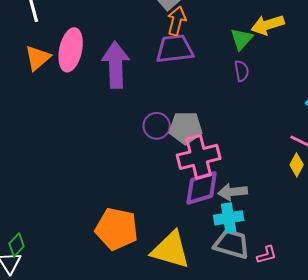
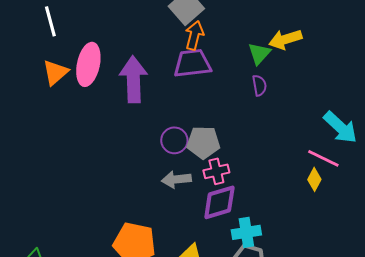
pink cross: (199, 157) -> (216, 171), size x0.6
gray arrow: (233, 192) -> (176, 179), moved

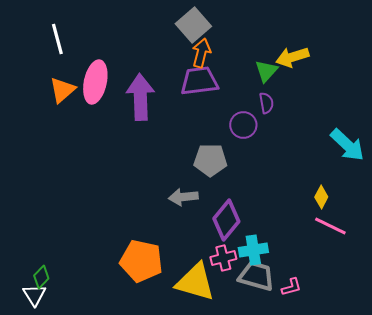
purple circle: (174, 140) -> (243, 125), moved
pink line: (323, 158) -> (330, 226), moved
pink cross: (216, 171) -> (223, 258), moved
purple diamond: (219, 202) -> (226, 220), turned -33

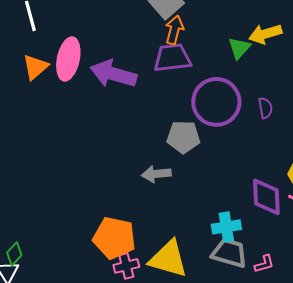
purple arrow: (140, 97) -> (113, 74), turned -72
purple semicircle: (266, 103) -> (265, 108), moved
purple circle: (243, 125) -> (216, 102), size x1.8
purple diamond: (226, 220) -> (266, 197), moved, turned -42
pink cross: (223, 258) -> (126, 266), moved

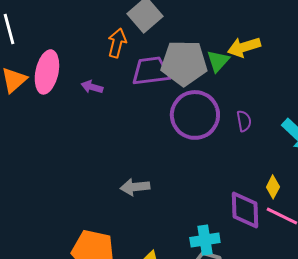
orange arrow: (174, 30) -> (117, 43), moved
purple arrow: (113, 74) -> (92, 87), size x0.5
gray pentagon: (183, 137) -> (184, 63), moved, size x1.4

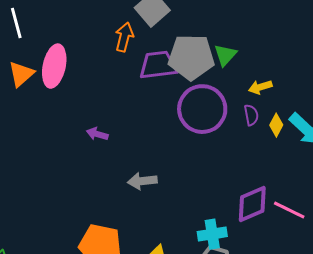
yellow arrow: (244, 47) -> (260, 87), moved, size x0.7
purple arrow: (92, 87) -> (97, 134), moved
yellow diamond: (273, 187) -> (276, 125), moved
purple diamond: (245, 210) -> (252, 204), turned 69

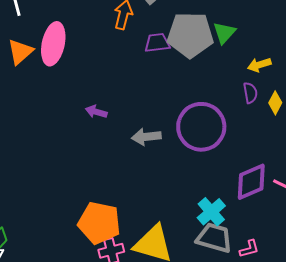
purple trapezoid: (158, 65) -> (157, 43), size x0.7
purple circle: (202, 109) -> (201, 127), moved
gray arrow: (142, 181) -> (146, 137), moved
cyan cross: (212, 234) -> (211, 212), turned -32

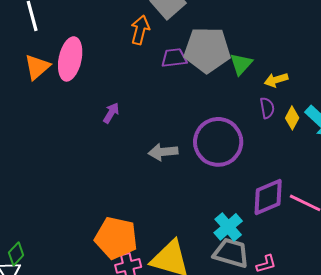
green triangle: (224, 33) -> (241, 64), moved
purple arrow: (96, 112) -> (111, 113), moved, turned 105

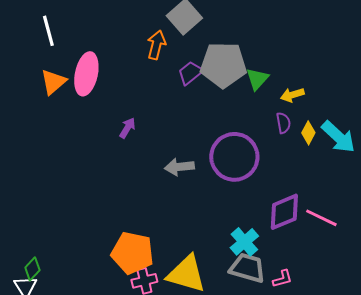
purple trapezoid: (174, 58) -> (190, 73), turned -32

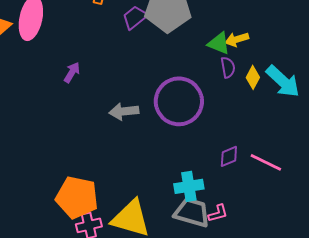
green triangle: (257, 79) -> (219, 43), moved, turned -50
purple diamond: (284, 212) -> (229, 156), size x0.6
cyan cross: (244, 242) -> (189, 186), turned 32
pink L-shape: (282, 279) -> (218, 213), moved

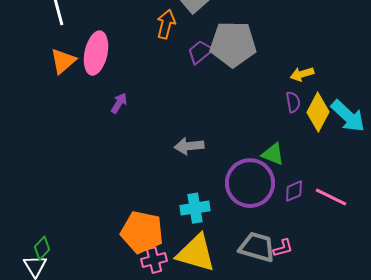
green triangle: (219, 43) -> (273, 154), moved
purple arrow: (72, 72) -> (119, 103), moved
yellow diamond: (253, 77) -> (318, 112), size x1.6
purple circle: (179, 101) -> (250, 183), moved
cyan cross: (189, 186) -> (195, 208), moved

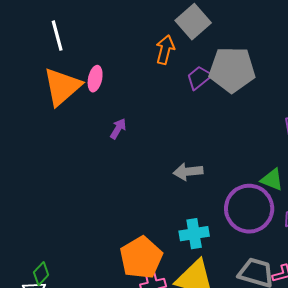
pink ellipse: (96, 53) -> (95, 79), size x0.6
orange triangle: (63, 61) -> (62, 87), size x1.5
orange pentagon: (142, 232) -> (141, 258), turned 30

